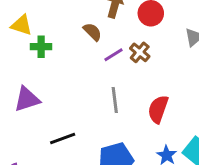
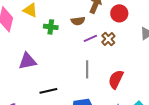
brown semicircle: (92, 32) -> (78, 21), turned 120
green cross: (41, 47) -> (51, 27), moved

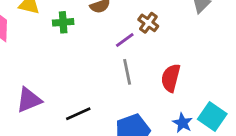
purple line: (90, 38) -> (125, 40), moved
purple triangle: (27, 61) -> (29, 100), moved

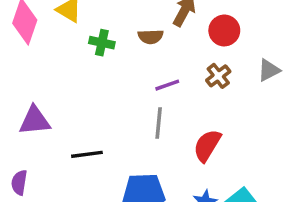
brown cross: (148, 23) -> (218, 76), moved

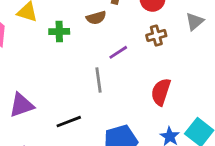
brown cross: (218, 76) -> (156, 36), turned 36
gray line: (159, 123) -> (98, 80), moved

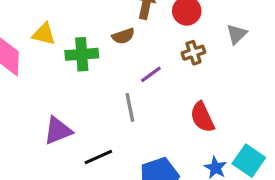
green cross: (59, 32) -> (82, 54), size x1.4
red semicircle: (161, 92) -> (202, 117), turned -40
purple triangle: (21, 105) -> (58, 131), moved

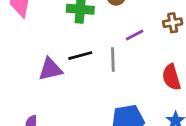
black line: (98, 157) -> (80, 56), moved

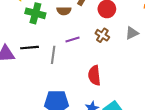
brown cross: (173, 23) -> (102, 35), turned 32

